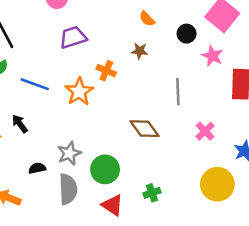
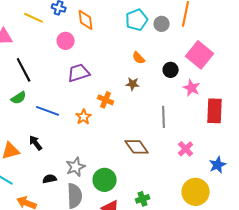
orange star: (79, 92) -> (84, 117), size x0.7

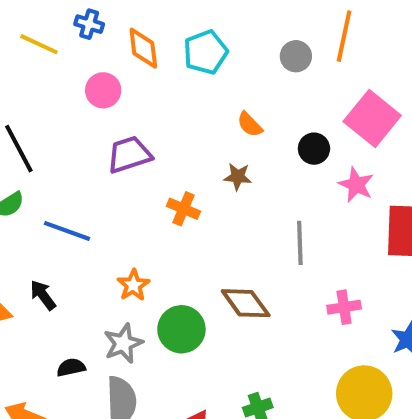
cyan pentagon: (137, 20) -> (206, 52), moved
orange star: (84, 117) -> (133, 285), moved
pink cross: (186, 149) -> (344, 307), turned 35
green circle: (105, 180) -> (181, 329), moved

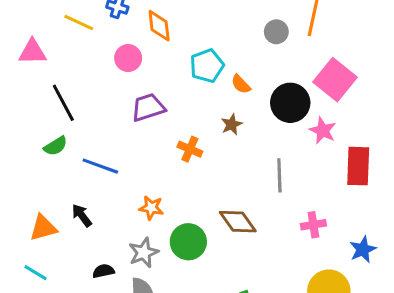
cyan pentagon: (206, 52) -> (207, 66), moved
black circle: (314, 149) -> (290, 103), size x1.6
brown star: (238, 177) -> (232, 124), turned -30
orange star: (133, 285) -> (151, 208), turned -30

